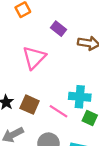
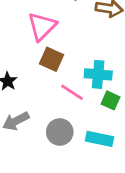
brown square: (30, 105) -> (52, 59), moved

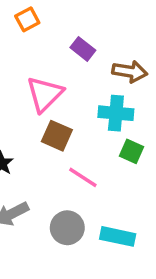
cyan cross: (98, 74) -> (116, 113), moved
green square: (110, 100) -> (132, 151), moved

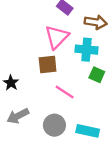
pink triangle: (45, 94) -> (57, 37), moved
brown square: (57, 136) -> (48, 64), turned -30

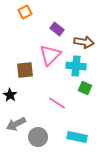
brown square: (48, 64) -> (25, 70), moved
gray circle: (54, 125) -> (38, 137), moved

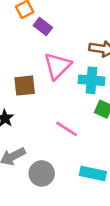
purple rectangle: (57, 29) -> (43, 26), moved

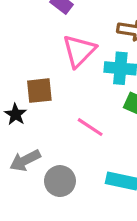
brown square: (25, 86) -> (39, 91), moved

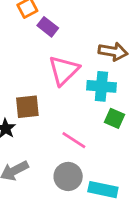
gray circle: (60, 181) -> (68, 176), moved

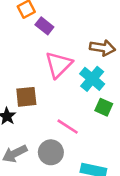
cyan cross: (101, 86) -> (92, 79), turned 35
gray circle: (68, 176) -> (51, 152), moved

